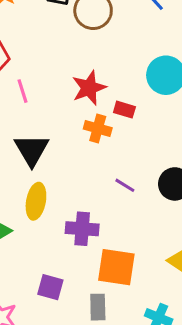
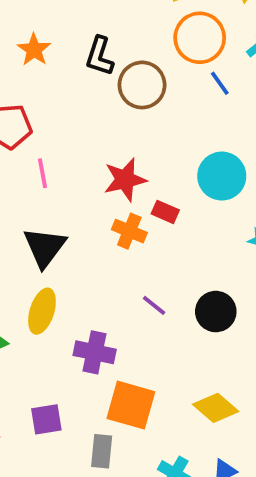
purple square: (50, 287) -> (46, 419), turned -32

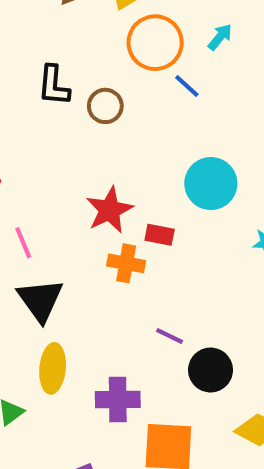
brown circle: (142, 85) -> (105, 106), size x0.7
pink line: (43, 173) -> (23, 243), moved
black circle: (216, 312) -> (211, 370), moved

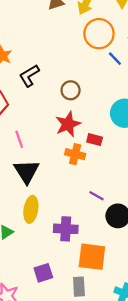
black L-shape: (54, 85) -> (29, 76), moved, turned 50
brown circle: (105, 106) -> (71, 90), moved

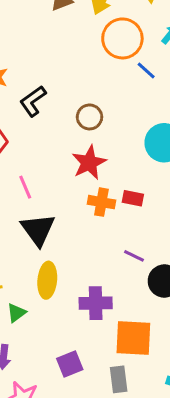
red rectangle: (95, 140) -> (133, 198), moved

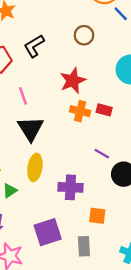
black L-shape: (33, 101) -> (34, 46), moved
brown circle: (90, 117) -> (84, 35), moved
orange square: (133, 338) -> (97, 216), size x0.6
purple square: (70, 364) -> (48, 232), size x1.4

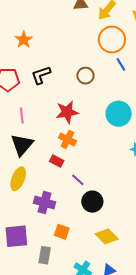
red rectangle: (104, 110) -> (57, 161), moved

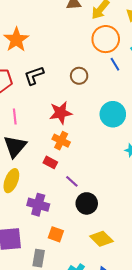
orange star: (24, 40) -> (16, 40), size x1.4

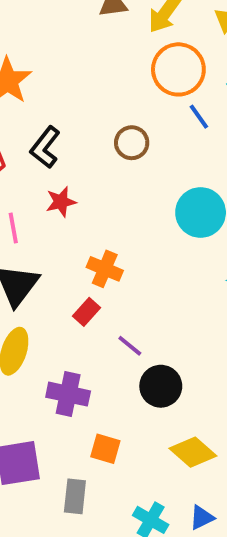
black L-shape: (34, 75) -> (45, 147), turned -30
red star: (61, 113) -> (61, 202), moved, size x0.7
red rectangle: (50, 162) -> (86, 312), turned -72

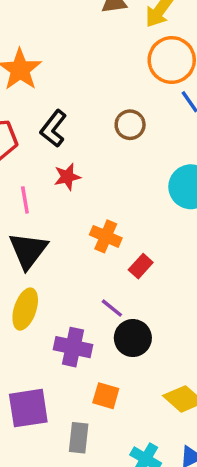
red rectangle: (86, 312) -> (141, 266), moved
purple line: (130, 346) -> (112, 308), moved
black circle: (161, 386) -> (133, 338), moved

